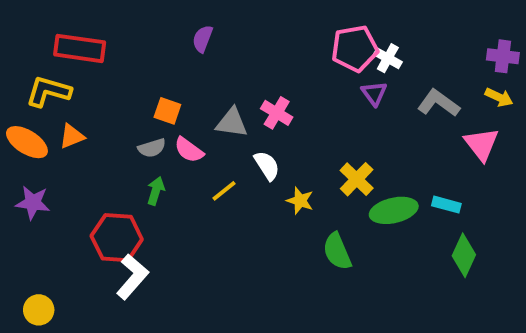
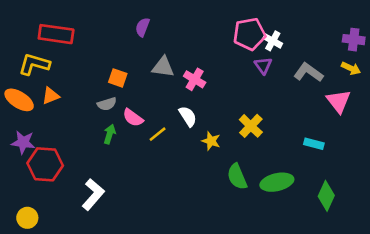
gray triangle: (232, 123) -> (163, 67), moved
pink semicircle: (189, 150) -> (133, 118), moved
green ellipse: (394, 210) -> (277, 182), moved
red hexagon: (117, 238) -> (45, 164), moved
green diamond: (464, 255) -> (326, 196), moved

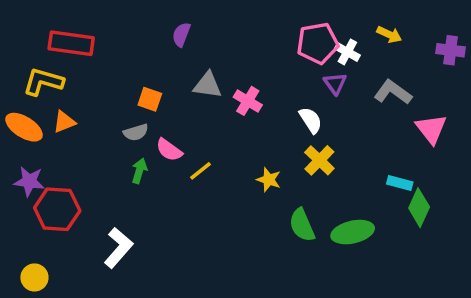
yellow arrow: (351, 68) -> (389, 35), moved
white semicircle: (188, 116) -> (311, 120), moved
green diamond: (326, 196) -> (419, 208), moved

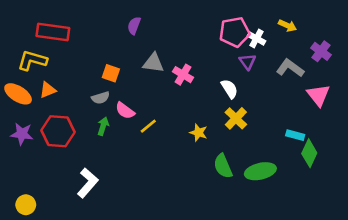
purple cross: (451, 50) -> (321, 51), moved, turned 30
red hexagon: (57, 209) -> (58, 131), moved

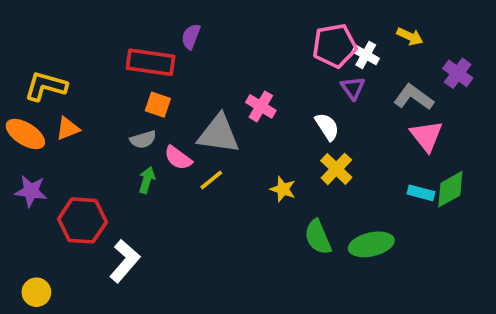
red rectangle: (53, 32) -> (150, 62), moved
gray triangle: (153, 63) -> (219, 134), moved, size x1.4
pink triangle: (318, 95) -> (426, 136), moved
red hexagon: (58, 131) -> (82, 220), moved
green diamond: (309, 153) -> (450, 189), moved, turned 36

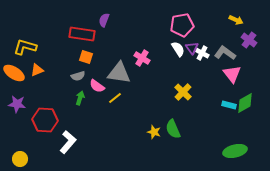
yellow arrow: (410, 36) -> (236, 20), moved
white cross: (366, 55) -> (202, 53), moved
white semicircle: (327, 127) -> (178, 49), moved
yellow star: (283, 189) -> (154, 132), moved
green ellipse: (371, 244) -> (235, 151), moved

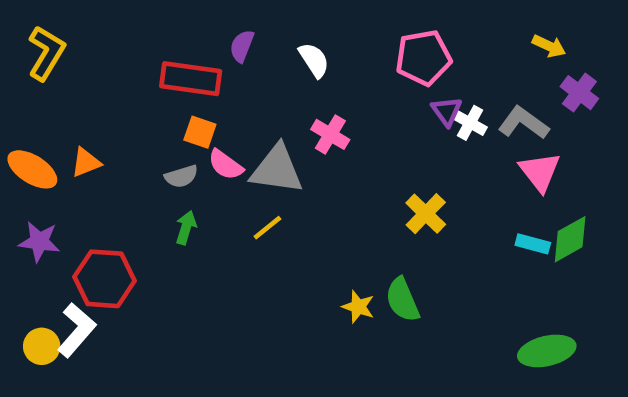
yellow L-shape: (25, 47) -> (46, 53), moved, turned 105
white semicircle: (178, 49) -> (314, 60), moved
pink semicircle: (97, 86) -> (226, 165), moved
white L-shape: (68, 142) -> (77, 330), moved
yellow circle: (20, 159) -> (42, 346), moved

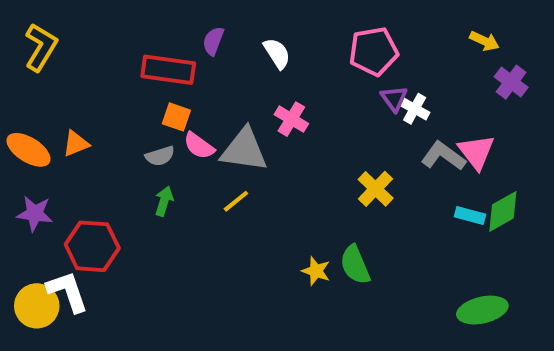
gray L-shape: (524, 123) -> (443, 156), moved
white L-shape: (77, 330) -> (68, 292), turned -60
yellow circle: (42, 346) -> (37, 306), size x1.4

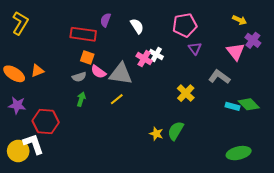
white cross: (415, 109) -> (156, 55), moved
pink triangle: (476, 152) -> (236, 51), moved
green diamond: (503, 211) -> (249, 104), turned 75
green semicircle: (355, 265) -> (176, 131), turned 54

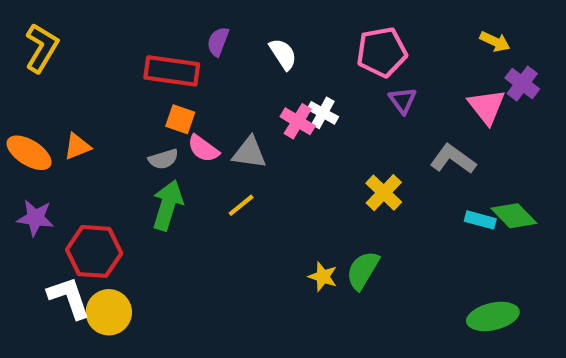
gray triangle: (121, 74) -> (249, 153), size x0.7
green arrow: (81, 99) -> (168, 205), size x1.6
yellow circle: (18, 151) -> (109, 312), moved

